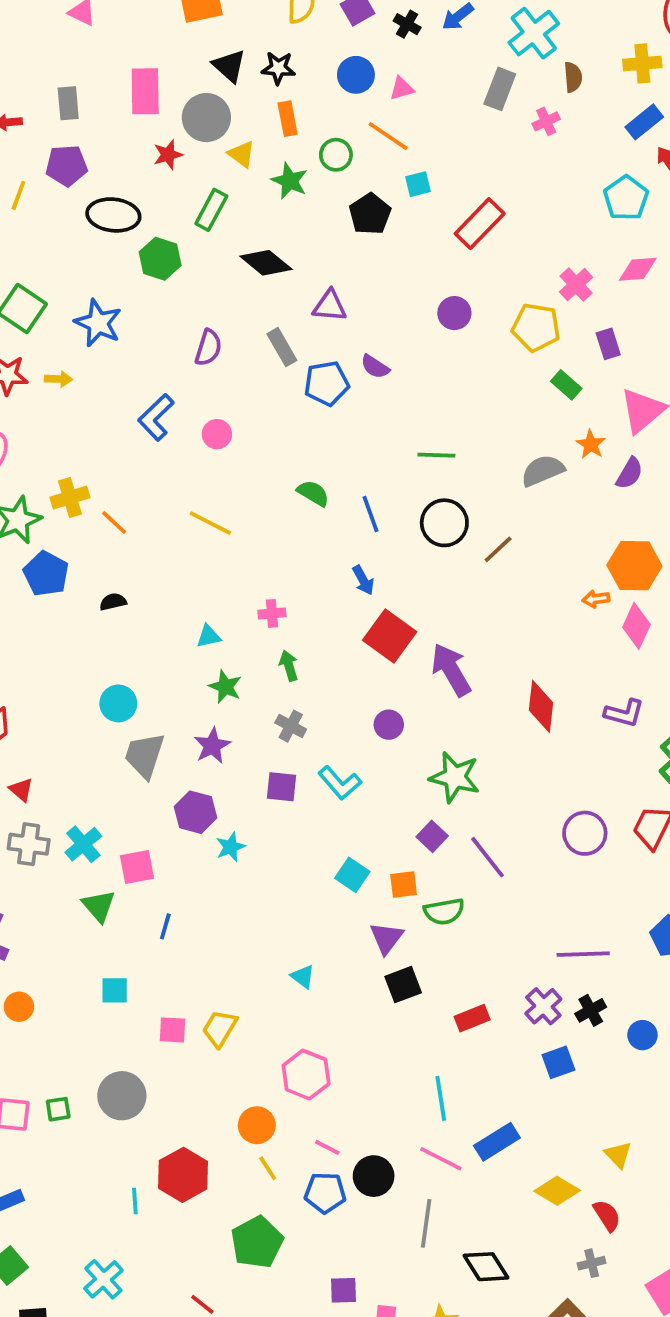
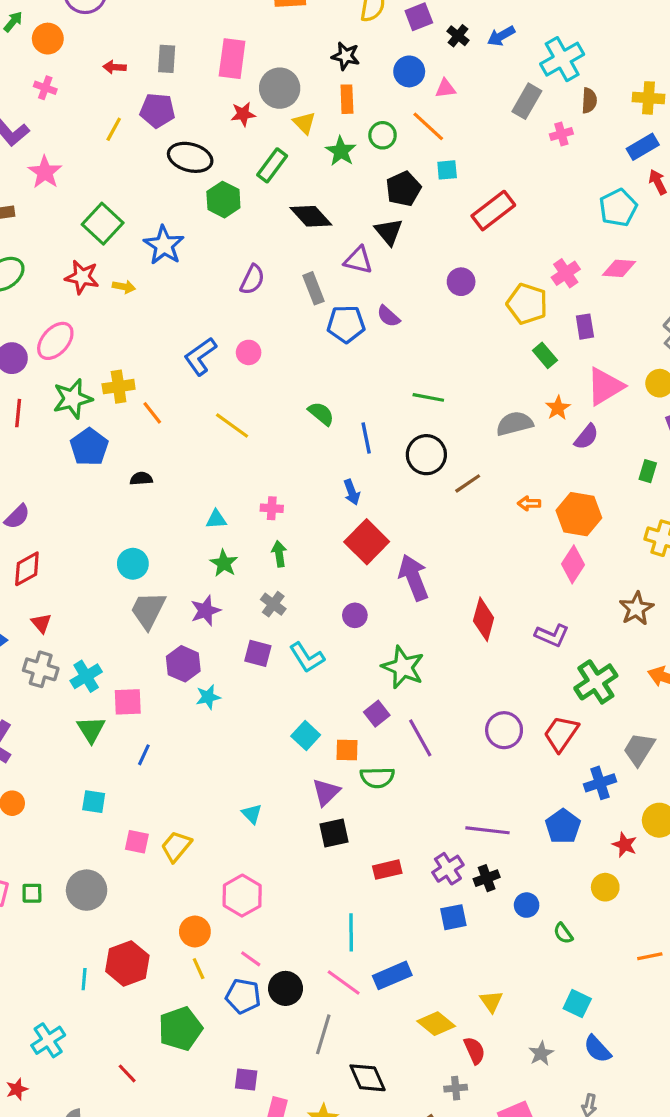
black triangle: (229, 66) -> (389, 232), moved
blue L-shape: (156, 417) -> (200, 356), moved
orange arrow: (596, 599) -> (529, 503), moved

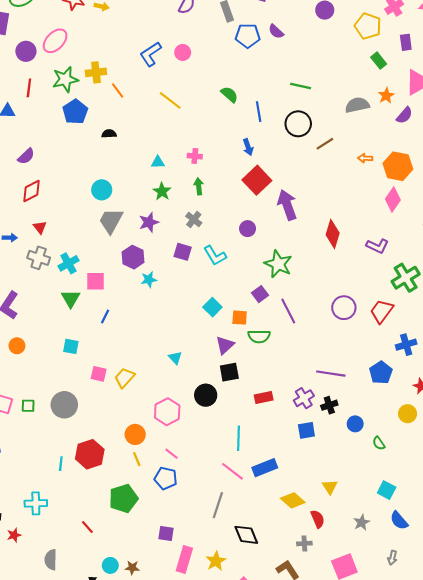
black circle: (286, 988) -> (206, 395), moved
cyan cross: (48, 1040) -> (36, 503), turned 30

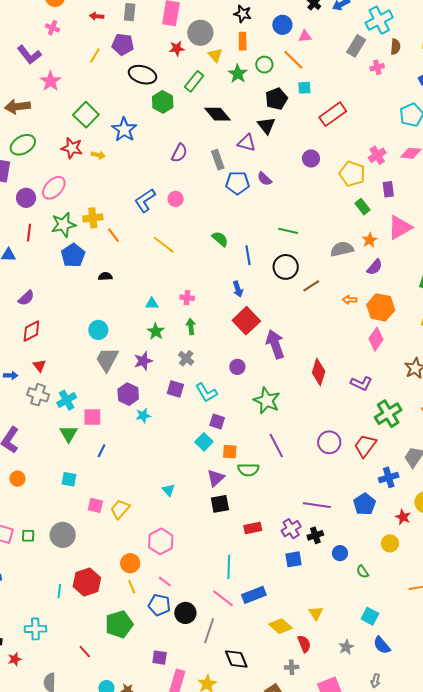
purple semicircle: (404, 115) -> (375, 267), moved
purple square: (260, 294) -> (217, 421), moved, turned -35
black circle: (206, 395) -> (185, 613), moved

